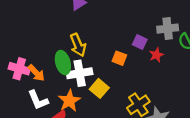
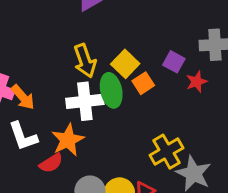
orange square: (119, 58) -> (143, 83), turned 32
green ellipse: (63, 63) -> (111, 90), moved
yellow square: (99, 88) -> (125, 64), moved

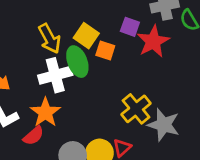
red star: (197, 82) -> (153, 41), size x1.6
orange square: (143, 83) -> (105, 50), turned -30

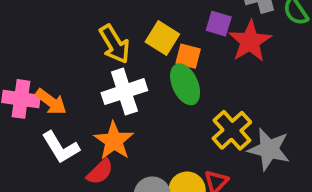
green ellipse: (77, 62) -> (185, 84), moved

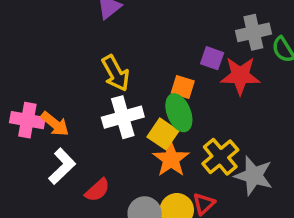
yellow square: (162, 38) -> (163, 134), moved
red star: (250, 41) -> (240, 76), turned 30
orange star: (114, 141) -> (171, 159), moved
white L-shape: (61, 147) -> (62, 166), turned -105

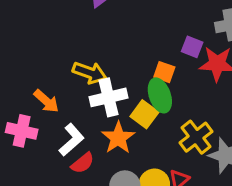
yellow arrow: (116, 73) -> (90, 73), moved, turned -44
pink cross: (27, 120) -> (22, 131), moved
orange star: (171, 159) -> (118, 138), moved
white L-shape: (62, 166) -> (72, 140), moved

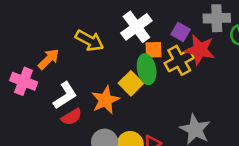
orange square: (164, 72) -> (154, 50), turned -30
white cross: (109, 97) -> (136, 27), moved, turned -32
orange arrow: (46, 101) -> (49, 59), turned -95
yellow cross: (196, 137) -> (179, 60), moved

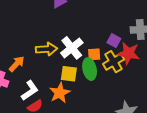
white cross: (136, 27) -> (72, 48), moved
yellow arrow: (89, 40) -> (47, 49), turned -30
yellow square: (131, 83) -> (69, 74), moved, turned -36

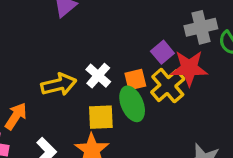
purple square: (114, 41) -> (162, 52), turned 32
white cross: (72, 48) -> (98, 76), size x0.7

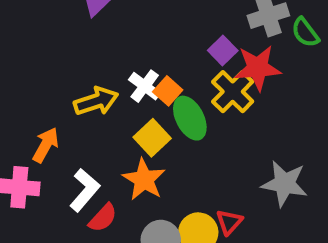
orange square: (135, 80) -> (168, 91), moved, turned -30
yellow square: (101, 117) -> (152, 138), turned -36

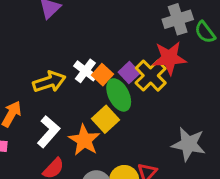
purple square: (223, 50) -> (129, 72), moved
yellow square: (152, 138) -> (105, 119), moved
white L-shape: (85, 190) -> (48, 132), moved

